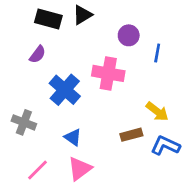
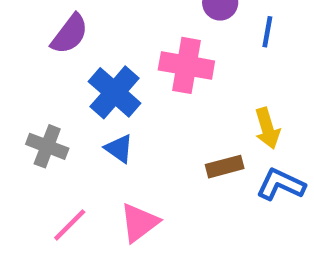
purple semicircle: (38, 54) -> (70, 34), size x1.4
yellow arrow: (157, 112) -> (267, 128), turned 35
blue triangle: (73, 137) -> (119, 149), moved

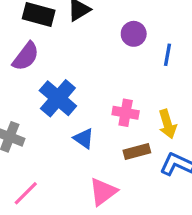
pink cross: (186, 65) -> (126, 113), moved, size x0.7
blue triangle: (119, 149) -> (84, 139), moved
pink triangle: (139, 223) -> (103, 192), moved

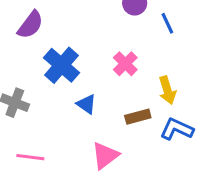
blue line: (167, 55) -> (167, 23), turned -35
pink cross: (126, 113) -> (125, 64), moved, turned 35
pink line: (26, 193) -> (30, 157), turned 52

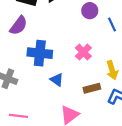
blue cross: (61, 65) -> (40, 53), turned -35

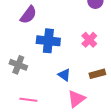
blue triangle: (57, 80) -> (64, 75), moved

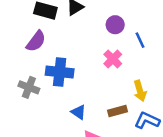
pink cross: (89, 40) -> (113, 59), moved
gray cross: (18, 65) -> (29, 87), moved

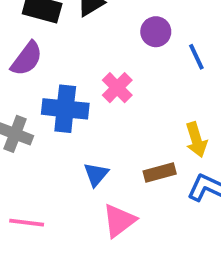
pink cross: (113, 59) -> (117, 88), moved
blue triangle: (79, 112) -> (96, 174), turned 35

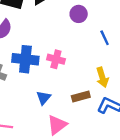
blue line: (196, 57) -> (105, 38), moved
pink cross: (117, 88) -> (56, 59), moved, turned -30

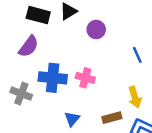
purple circle: (79, 14) -> (96, 30), moved

